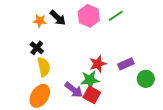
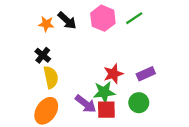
green circle: (146, 79) -> (139, 103), moved
red square: (92, 95) -> (106, 110), turned -30

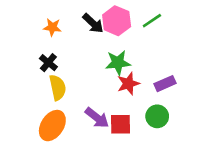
black arrow: (67, 20) -> (93, 23), moved
green star: (104, 92) -> (118, 63), moved

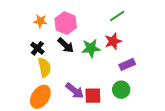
pink hexagon: (117, 21) -> (66, 23), moved
black arrow: (93, 23) -> (66, 45), moved
red star: (128, 84) -> (113, 41), moved

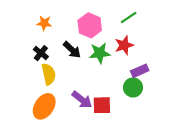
pink hexagon: (66, 23) -> (90, 25), moved
green circle: (121, 90) -> (133, 87), moved

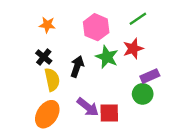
black arrow: (72, 50) -> (77, 67), moved, turned -114
green star: (100, 53) -> (107, 57), turned 30

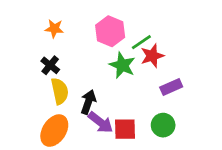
green line: (138, 19) -> (141, 42), moved
black arrow: (77, 67) -> (88, 102), moved
green circle: (143, 94) -> (163, 125), moved

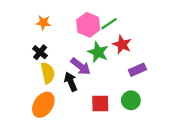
green line: (141, 42) -> (109, 24), moved
red star: (152, 56) -> (122, 45), turned -30
black arrow: (88, 102) -> (71, 82), turned -42
purple arrow: (101, 122) -> (81, 66), moved

